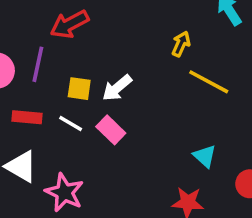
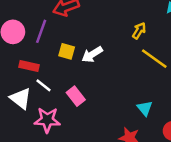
white line: (71, 123) -> (44, 85), moved
pink rectangle: (111, 130) -> (76, 96), moved
pink star: (64, 192) -> (47, 120), turned -30

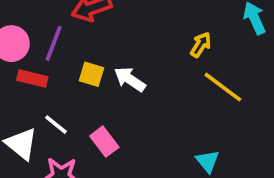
white arrow: (92, 54) -> (130, 79), turned 65
red rectangle: (29, 66) -> (32, 78), moved

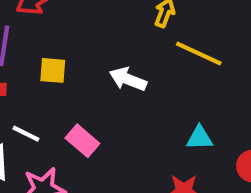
white arrow: (130, 79) -> (128, 79), moved
cyan triangle: (208, 161) -> (199, 138), turned -40

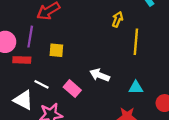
yellow line: (199, 54) -> (136, 42), turned 70
white arrow: (128, 79) -> (100, 75), moved

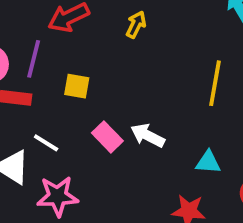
yellow arrow: (117, 19) -> (136, 25), moved
pink rectangle: (72, 89) -> (107, 137), moved

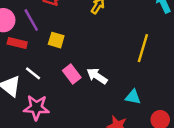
purple line: (34, 59) -> (31, 20), turned -50

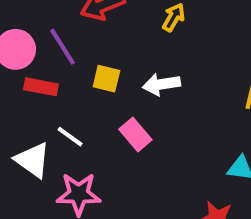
white arrow: (97, 76) -> (161, 84), moved, turned -40

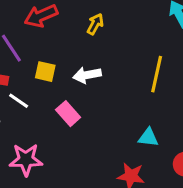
white line: (70, 137) -> (19, 101), moved

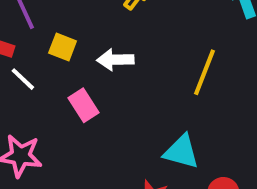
cyan triangle: (148, 137) -> (181, 152), size x1.4

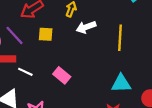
yellow square: (63, 47) -> (46, 34), moved
white arrow: (115, 60) -> (86, 27), moved

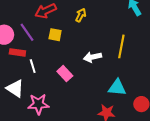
white arrow: (86, 27) -> (92, 57), moved
white line: (25, 72) -> (33, 66), turned 40

